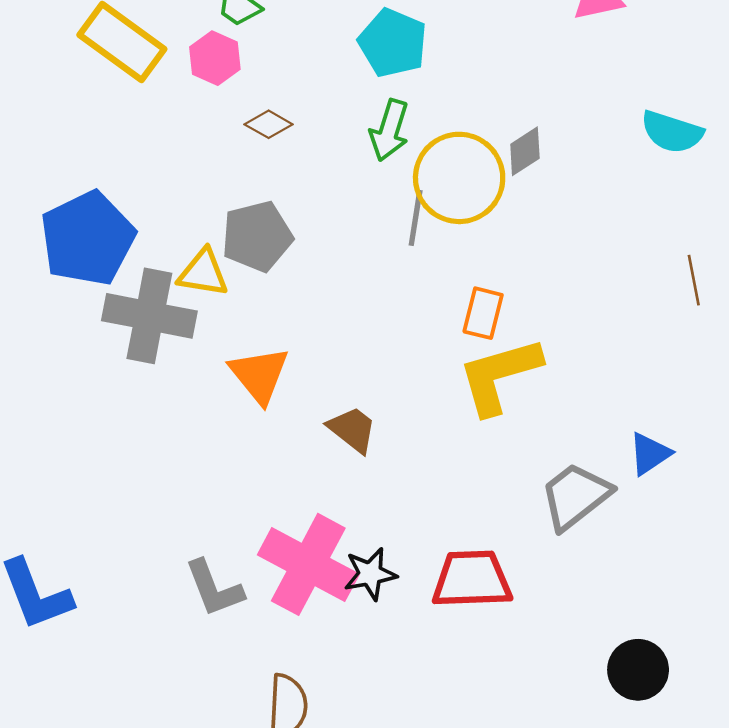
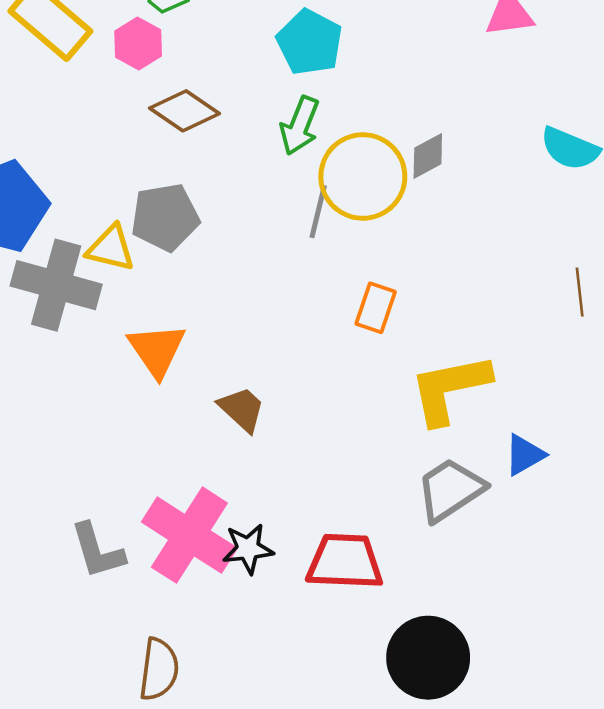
brown diamond: (269, 124) -> (185, 111), size x1.5
yellow L-shape: (499, 376) -> (450, 389), moved
black circle: (638, 670) -> (428, 658), moved, size x1.4

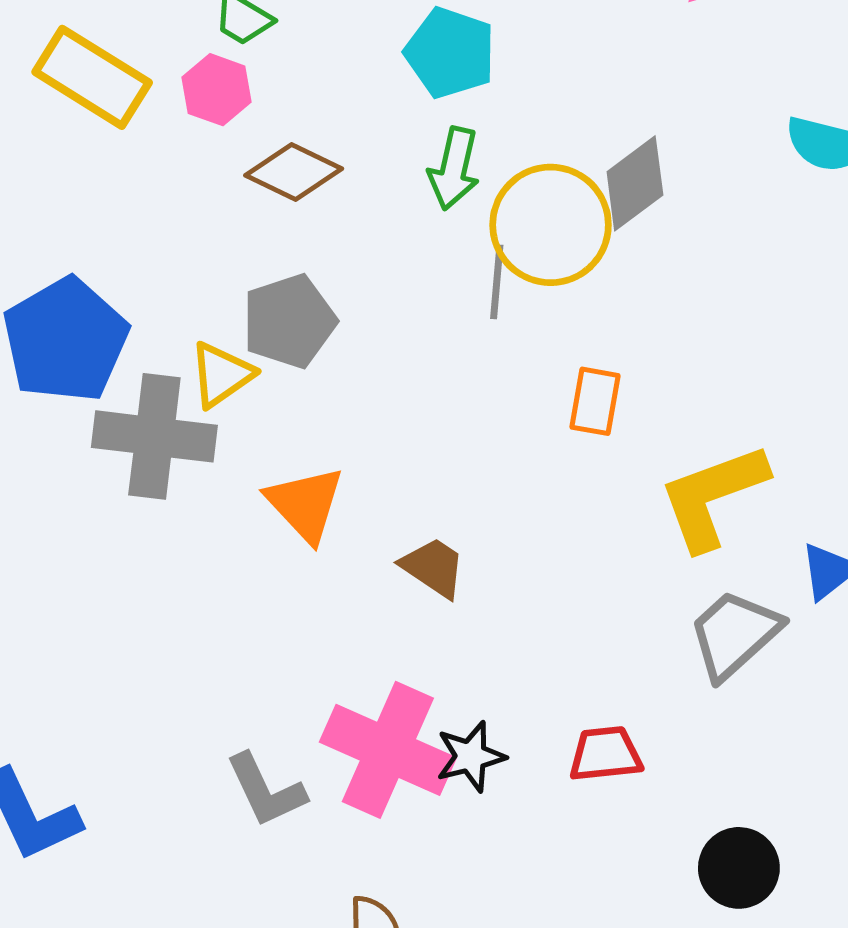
gray diamond: (428, 156) -> (635, 183), size x1.4
yellow triangle: (111, 248) -> (221, 375), turned -40
red trapezoid: (345, 562) -> (605, 754), size x0.7
black circle: (428, 658) -> (739, 868), size x0.7

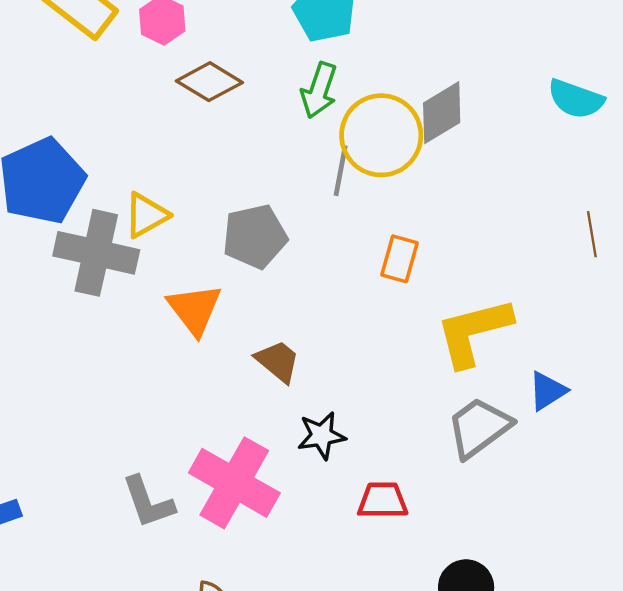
gray pentagon: (289, 321) -> (255, 237), moved
black star: (471, 756) -> (321, 436), moved

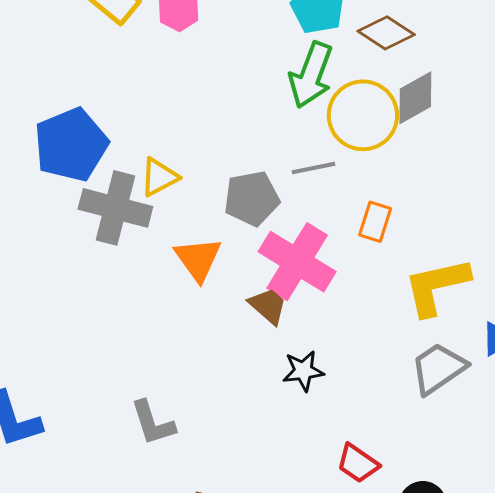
brown diamond: (209, 82) -> (386, 33), moved
green arrow: (319, 90) -> (311, 75), size x1.4
gray line: (341, 171) -> (314, 168), moved, turned 66
pink cross: (234, 483) -> (297, 262), moved
red trapezoid: (383, 500) -> (358, 463), moved, turned -147

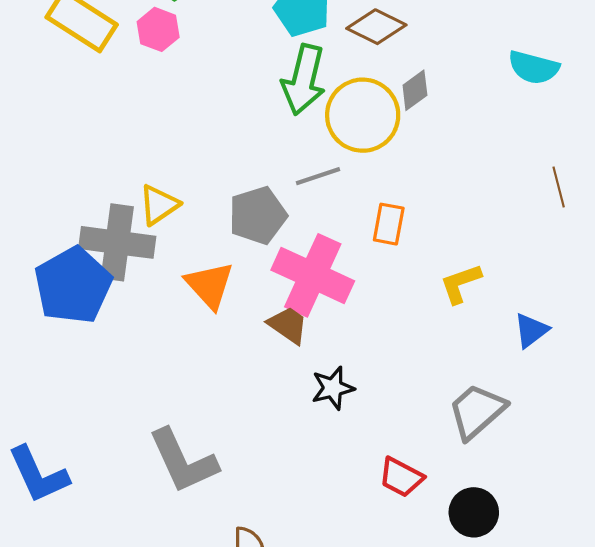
gray diamond: (415, 98) -> (415, 90), size x0.7
blue pentagon: (71, 145) -> (73, 285), moved
yellow L-shape: (436, 286) -> (461, 283), size x0.6
gray trapezoid: (438, 368) -> (477, 411), moved
gray L-shape: (153, 423) -> (183, 461), size x1.4

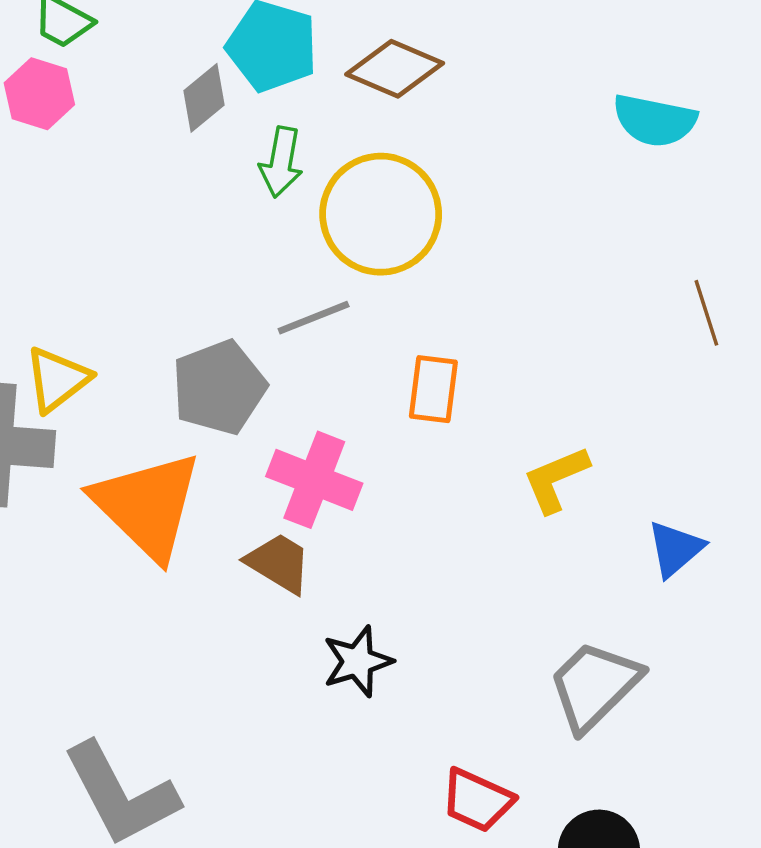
green arrow: (304, 80) -> (281, 162), size x0.6
gray diamond: (415, 90) -> (204, 98), moved
pink cross: (313, 275) -> (314, 480), size x0.7
orange triangle: (210, 285) -> (147, 505), size x1.4

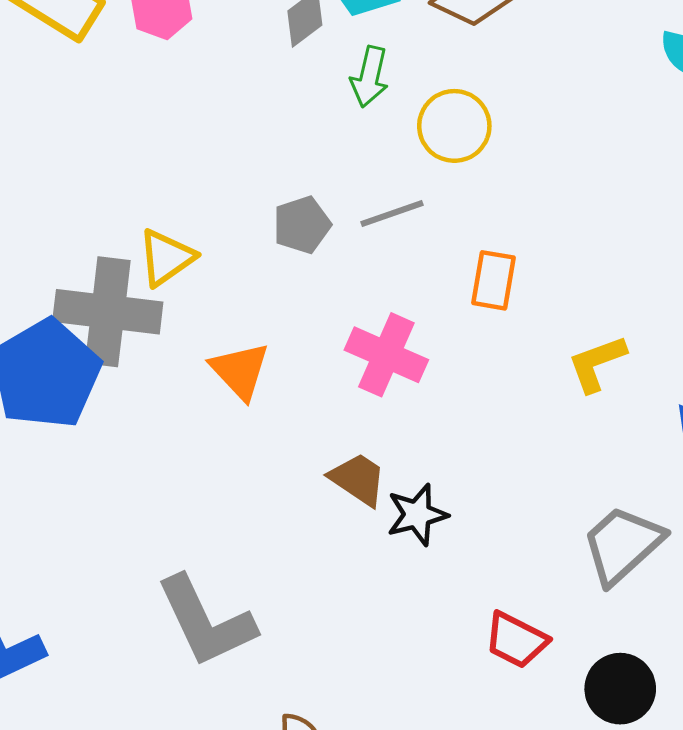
yellow circle: (381, 214) -> (454, 126), size x0.7
gray pentagon: (219, 387) -> (302, 225), moved, size x0.7
orange triangle: (147, 505) -> (240, 371), size x0.6
brown trapezoid: (279, 563) -> (358, 479), moved

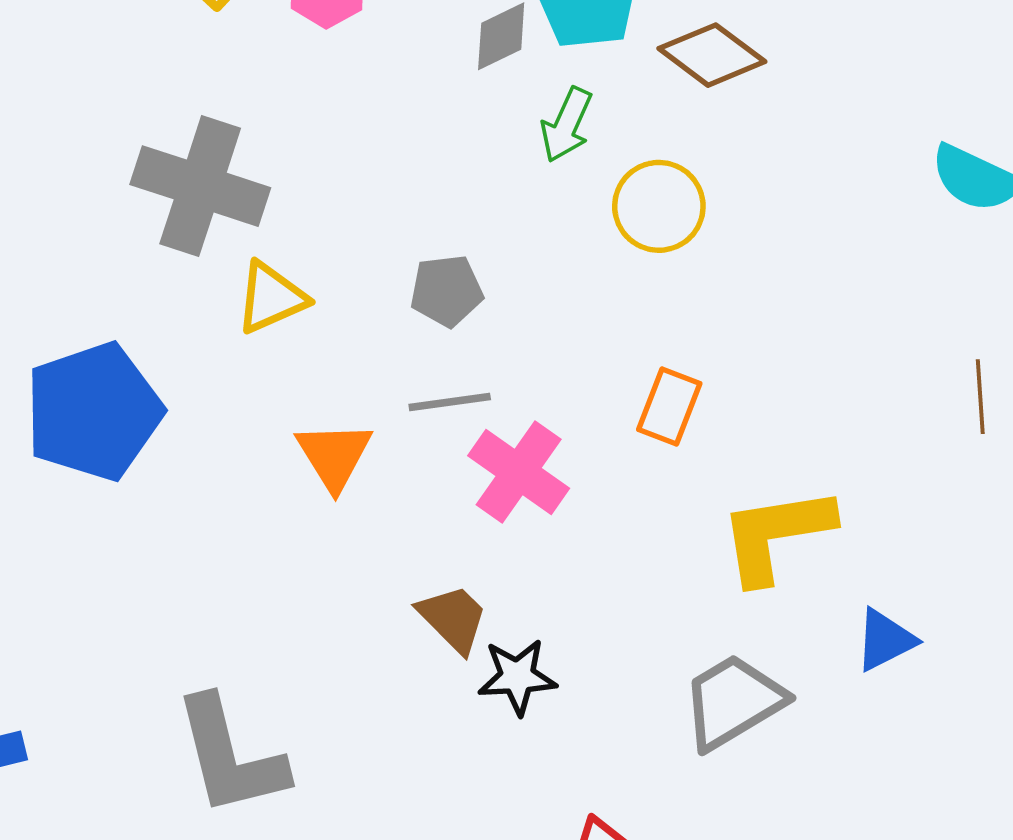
gray line: (392, 214) -> (450, 402), moved
gray cross: (108, 312) -> (200, 186), moved
yellow L-shape: (597, 363) -> (776, 534), size x1.5
gray trapezoid: (623, 545) -> (733, 702), moved

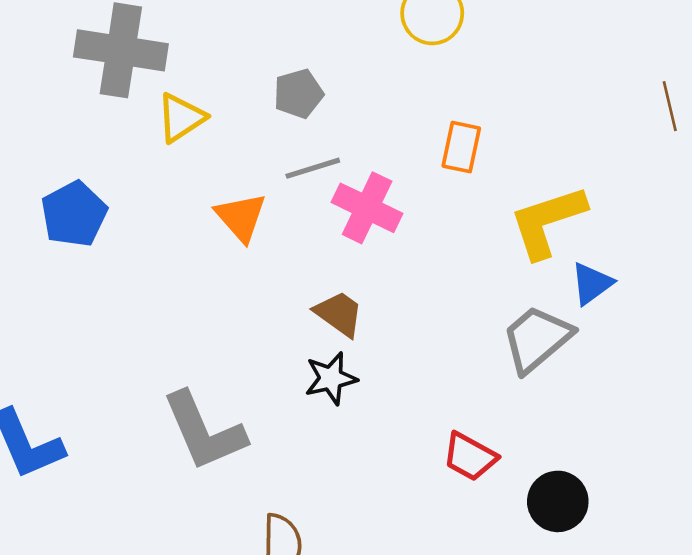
blue pentagon: (94, 412) -> (74, 214), size x0.7
blue triangle: (885, 640) -> (592, 284), moved
black star: (517, 677) -> (331, 378), moved

